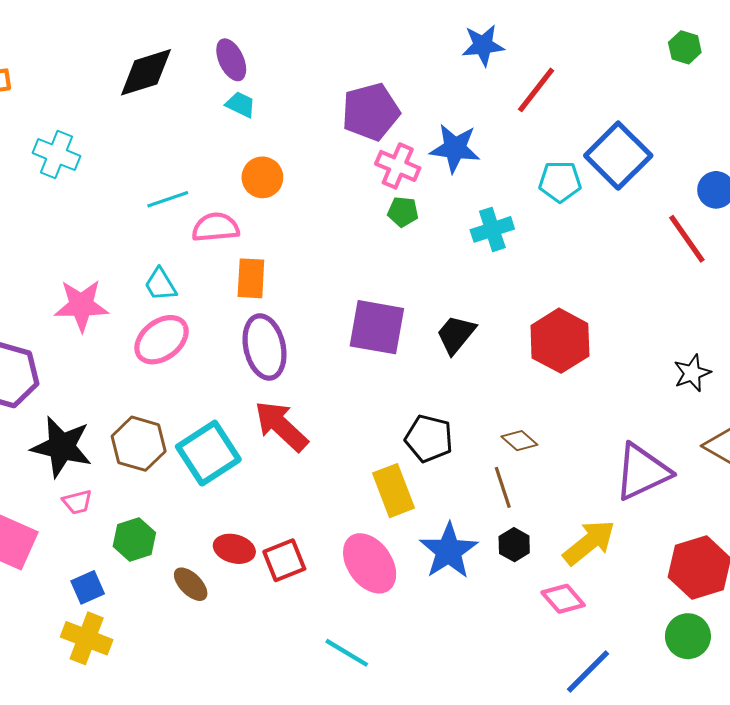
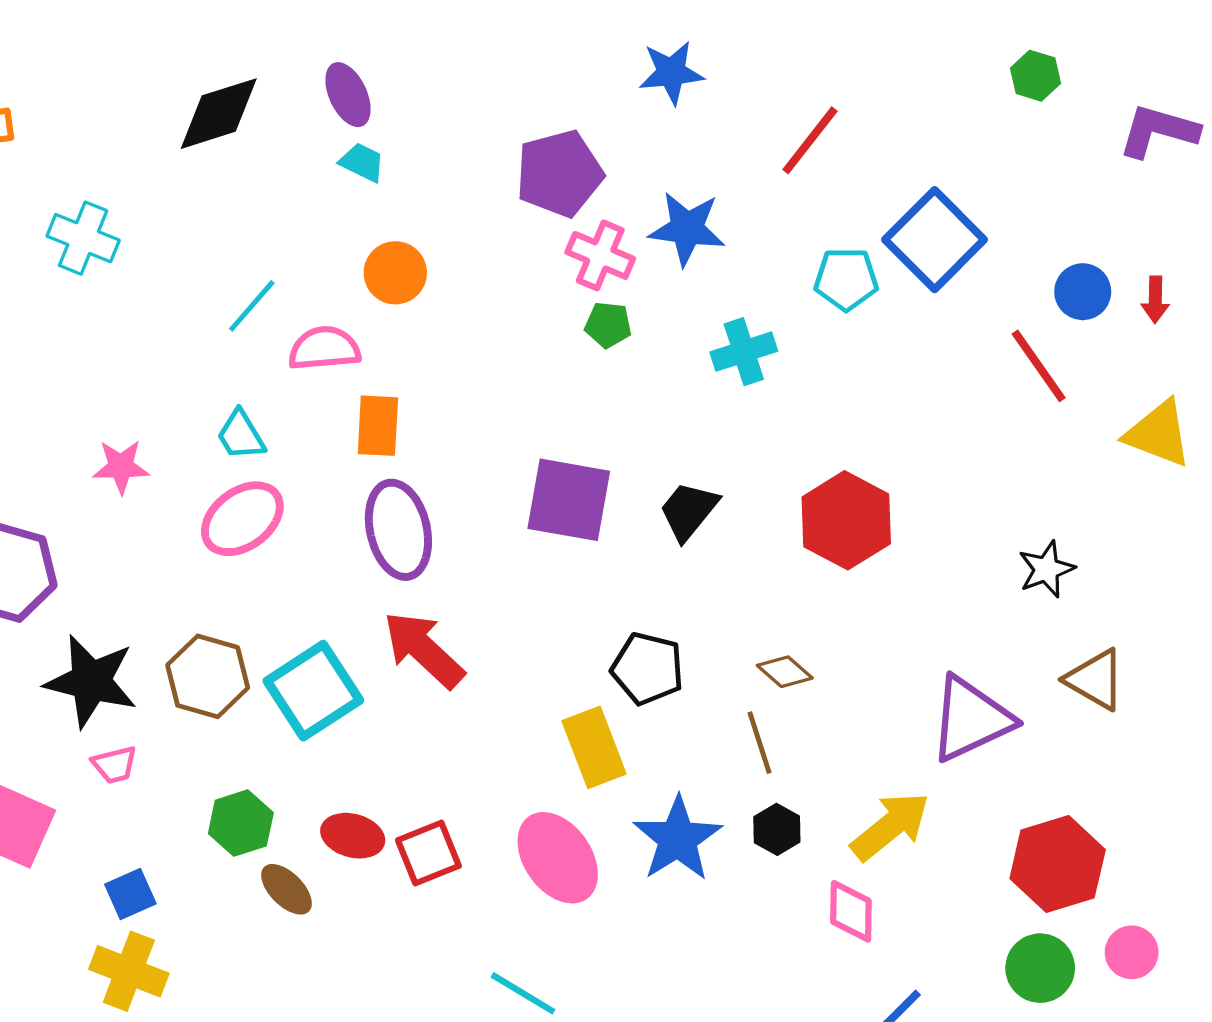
blue star: (483, 45) -> (671, 73), moved
cyan line: (168, 199) -> (252, 306), turned -30
pink star: (81, 305) -> (121, 467), size x0.7
green hexagon: (134, 539) -> (241, 823), moved
pink diamond: (563, 599) -> (851, 911), turned 42

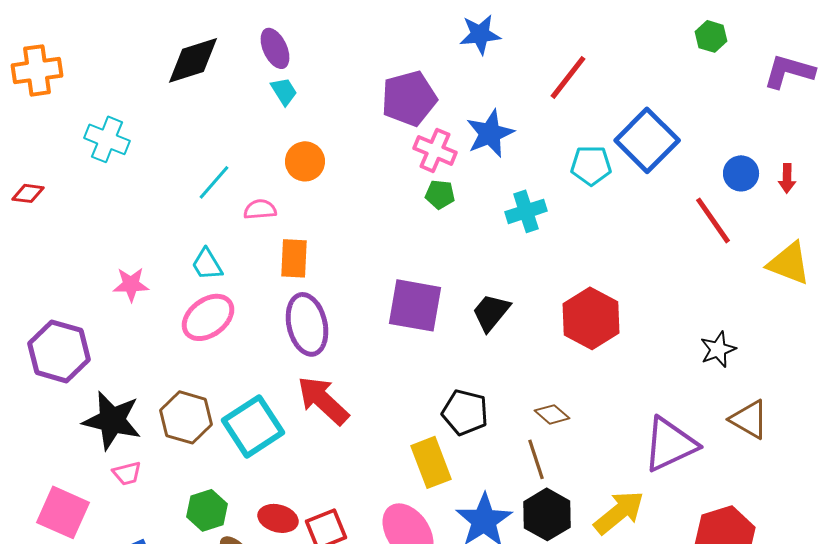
cyan trapezoid: (362, 162) -> (284, 91), turned 32
blue star: (687, 229) -> (490, 133), turned -30
pink semicircle: (324, 348) -> (260, 209), size x0.7
black hexagon: (777, 829) -> (547, 514), size x1.6

